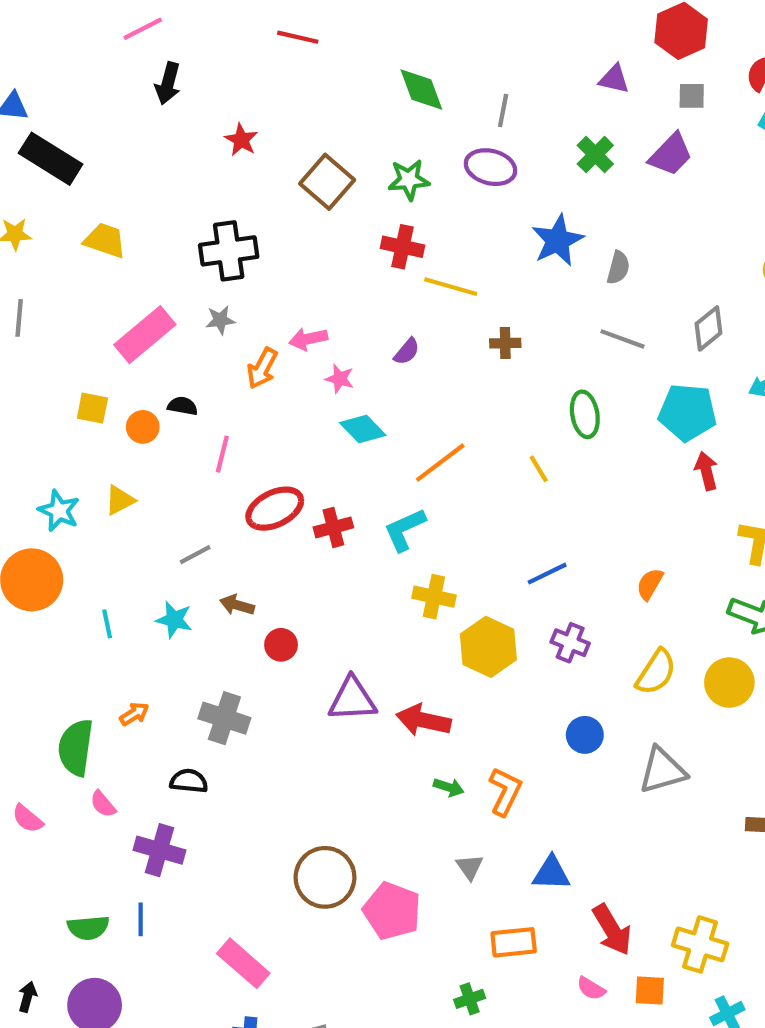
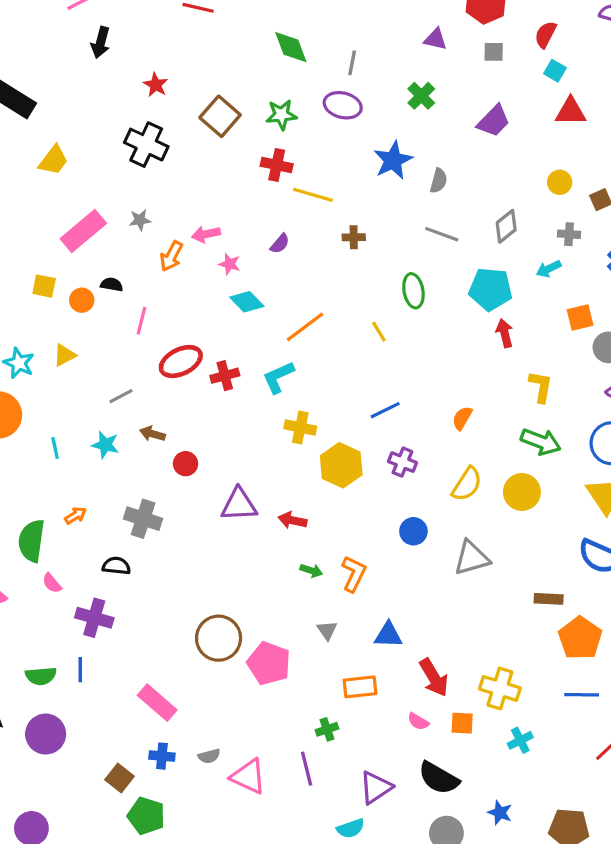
purple trapezoid: (671, 155) -> (494, 121), moved
yellow trapezoid: (105, 240) -> (53, 160), turned 108
black cross: (229, 251) -> (146, 145), moved, turned 33
red arrow: (423, 720) -> (292, 520), size x0.7

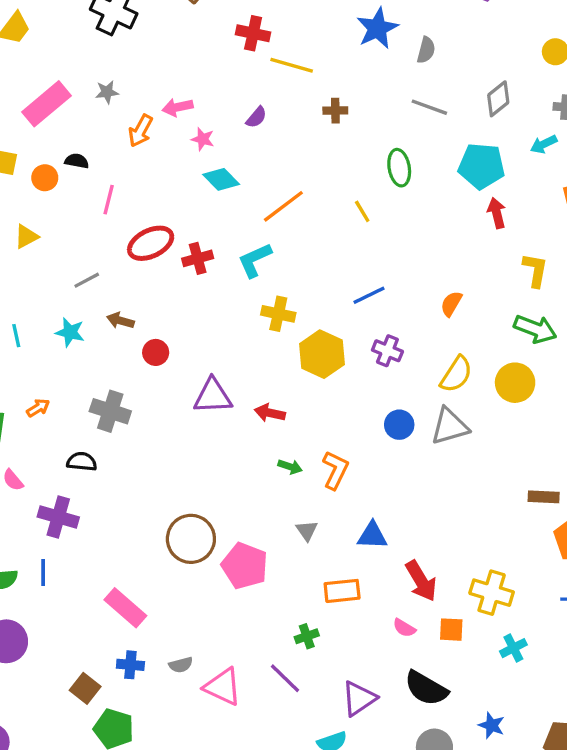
gray triangle: (472, 558) -> (450, 426), moved
purple line: (307, 769) -> (285, 678), turned -32

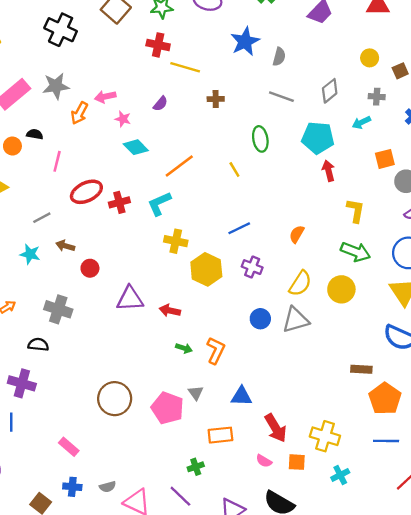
gray star: (107, 92) -> (56, 86), size x1.6
pink pentagon: (245, 566) -> (168, 408), moved
pink rectangle: (125, 608) -> (69, 447), size x0.7

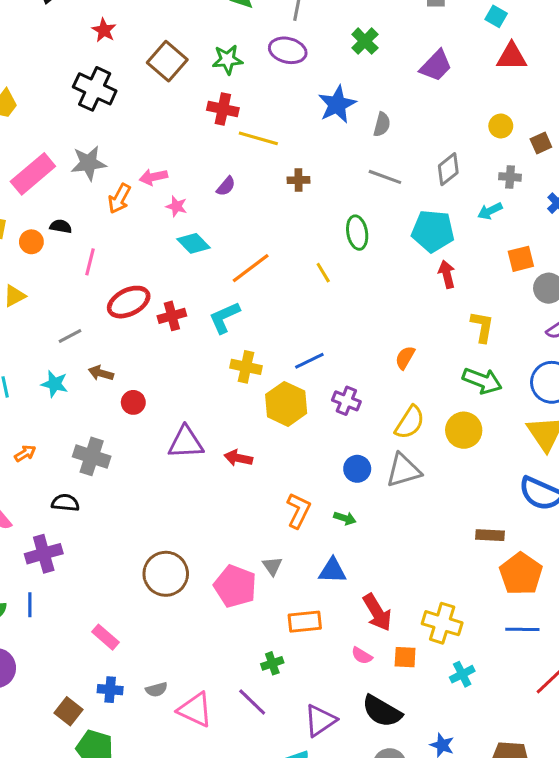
blue line: (239, 228) -> (309, 361), moved
green arrow: (184, 348) -> (345, 518), moved
purple cross: (22, 383) -> (44, 554), turned -32

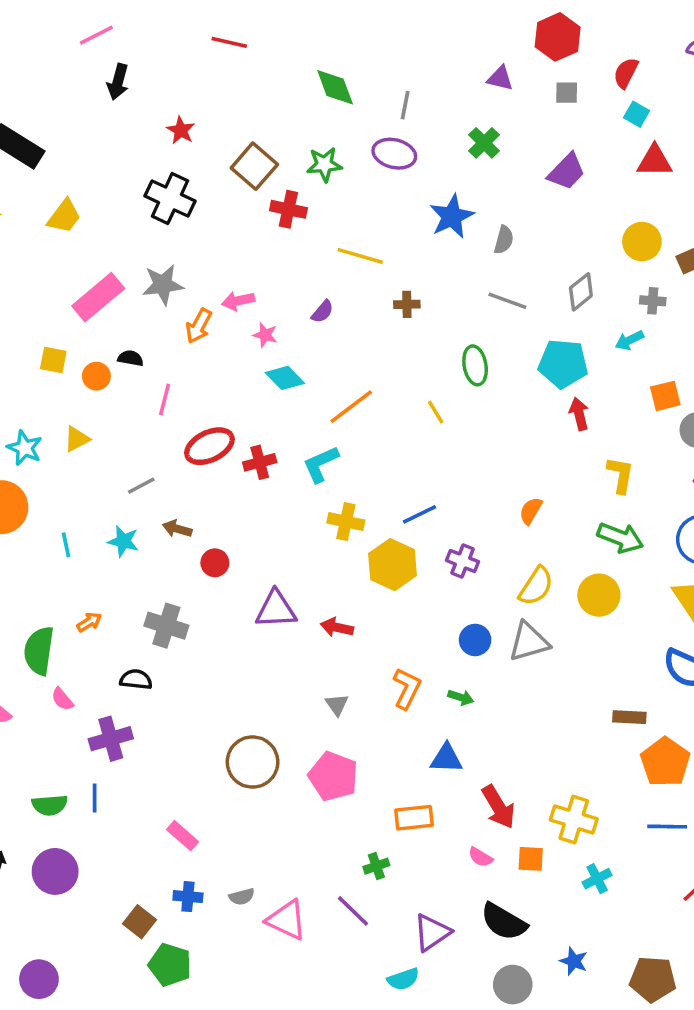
red cross: (223, 109) -> (288, 209), moved
yellow circle: (501, 126) -> (642, 242), size x1.4
gray triangle: (272, 566) -> (337, 705), moved

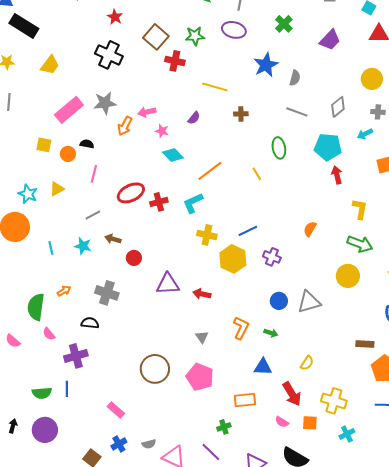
pink line: (165, 399) -> (94, 174), moved
yellow semicircle: (536, 586) -> (307, 363), moved, size x0.7
blue cross: (188, 897) -> (119, 444), turned -35

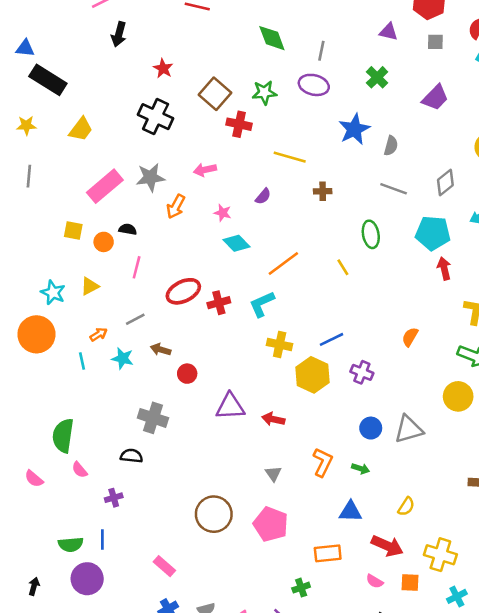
pink arrow: (147, 112) -> (205, 170), moved
orange arrow: (64, 291) -> (99, 334), moved
purple cross: (76, 356) -> (114, 498), size x0.6
red arrow: (292, 394) -> (387, 546), turned -35
purple circle: (45, 430) -> (87, 579), moved

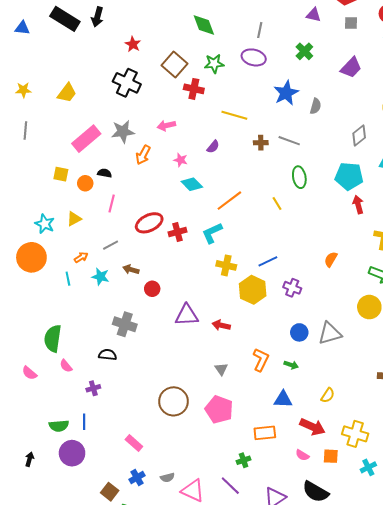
green diamond: (272, 38) -> (204, 25), moved
black rectangle: (48, 80) -> (65, 19), moved
gray line: (394, 189) -> (289, 141), moved

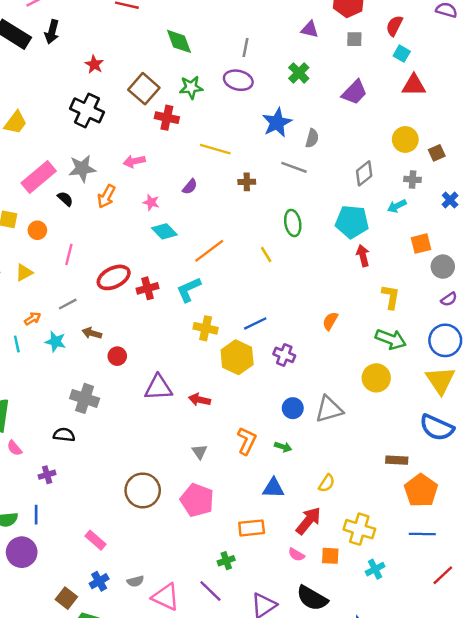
gray line: (289, 141) -> (294, 167), moved
black semicircle: (105, 173) -> (65, 199), moved, turned 32
red arrow: (313, 427) -> (308, 521), turned -75

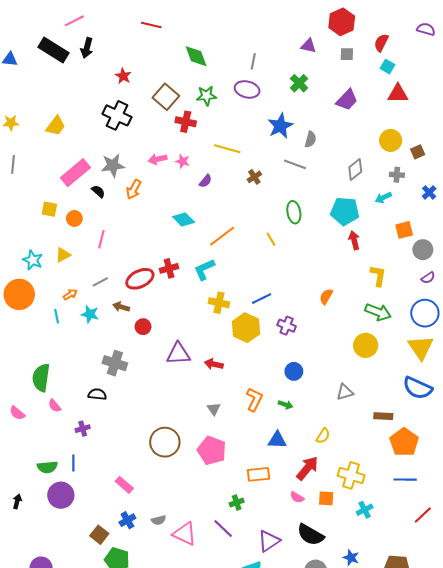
brown cross: (247, 182) -> (254, 177), turned -32
pink star: (151, 202) -> (183, 161), moved
red ellipse: (114, 277) -> (140, 279), moved
gray triangle: (329, 409) -> (345, 392), moved, size x0.7

